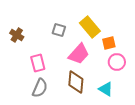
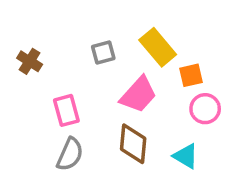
gray square: (59, 30) -> (103, 52), turned -32

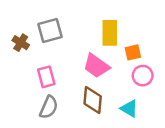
yellow rectangle: (158, 47) -> (110, 33), turned 40
gray square: (103, 52) -> (50, 30), moved, size x1.5
pink trapezoid: (138, 95) -> (96, 66), turned 84

